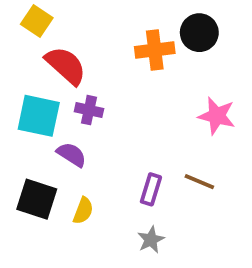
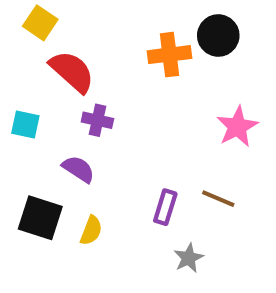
cyan square: (39, 116) -> (25, 125), moved, size x0.6
pink star: (217, 116) -> (237, 127), turned 30
gray star: (151, 240) -> (189, 258), moved

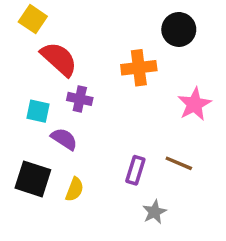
orange cross: (170, 55) -> (139, 68), moved
cyan square: (25, 125) -> (38, 111), moved

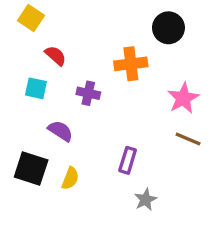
red semicircle: (59, 59) -> (56, 56), size x0.6
purple cross: (80, 99) -> (88, 93), moved
cyan square: (38, 111) -> (36, 88), moved
brown line: (179, 163) -> (188, 139), moved

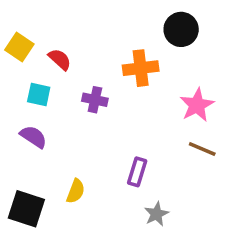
yellow square: (31, 18) -> (19, 47), moved
purple semicircle: (60, 131) -> (33, 137), moved
black square: (31, 169) -> (26, 209), moved

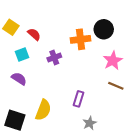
black circle: (181, 29) -> (104, 29), moved
cyan square: (39, 94) -> (22, 54), turned -32
purple cross: (95, 100) -> (54, 58), turned -32
yellow semicircle: (76, 191) -> (43, 110), size x1.5

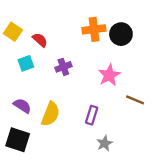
orange cross: (81, 39) -> (94, 29), moved
pink star: (113, 61) -> (109, 75), moved
purple semicircle: (19, 79) -> (22, 106), moved
yellow semicircle: (43, 110) -> (51, 114), moved

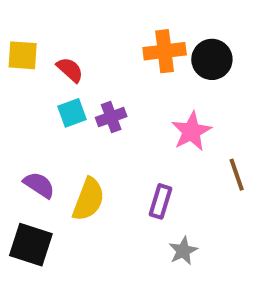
yellow square: (13, 32) -> (23, 55), turned -30
cyan square: (26, 63) -> (72, 113), moved
brown line: (135, 100) -> (237, 175), turned 48

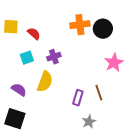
cyan square: (72, 113) -> (27, 58), moved
pink star: (191, 131) -> (114, 63), moved
brown line: (237, 175) -> (99, 93), moved
yellow semicircle: (88, 199) -> (45, 82), moved

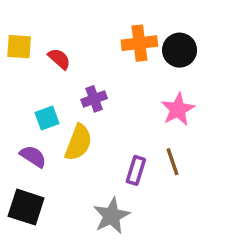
cyan square: (27, 58) -> (47, 118), moved
pink star: (114, 63) -> (178, 109), moved
gray star: (89, 122) -> (112, 216), moved, size x1.5

